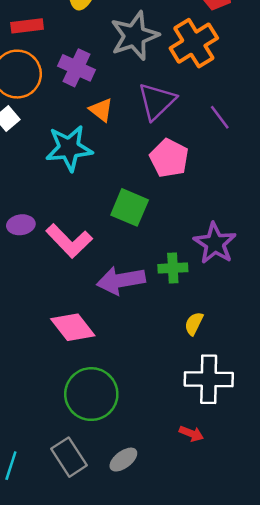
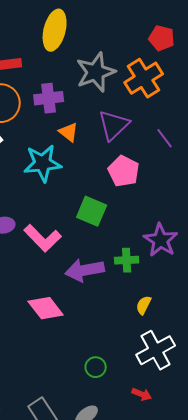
purple cross: (76, 68) -> (49, 98), turned -32
white cross: (209, 379) -> (156, 350), turned -30
green circle: (91, 394) -> (96, 367), moved, size x0.5

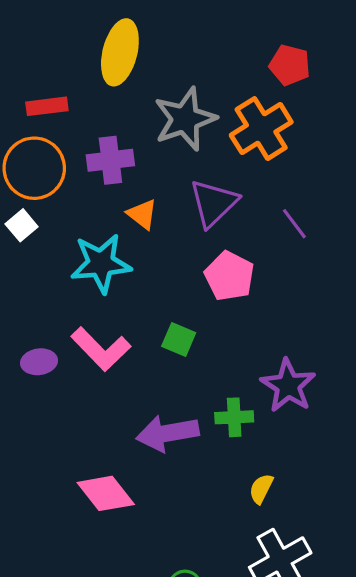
green square: (92, 211) -> (179, 340), size x0.7
pink L-shape: (43, 238) -> (101, 349), moved

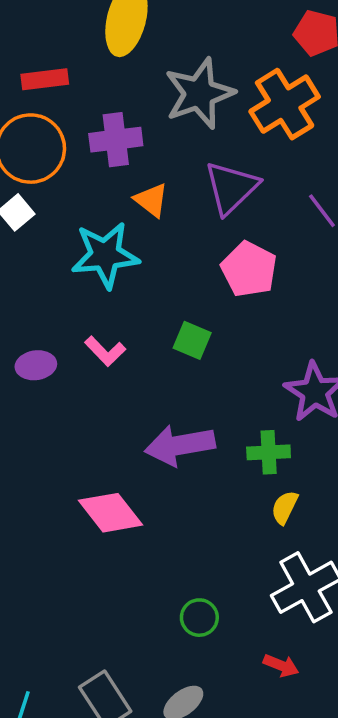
pink L-shape: (101, 349) -> (105, 351), size x0.6
green cross: (234, 417) -> (269, 452), moved

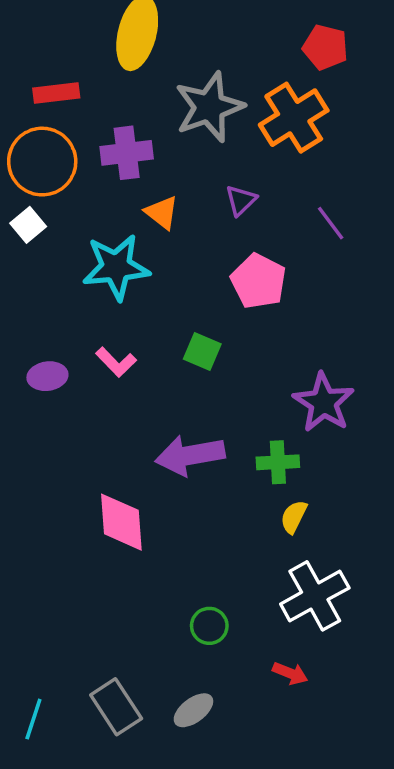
purple triangle: (231, 188) -> (241, 200), size x0.6
pink diamond: (110, 513) -> (121, 522), turned 34

